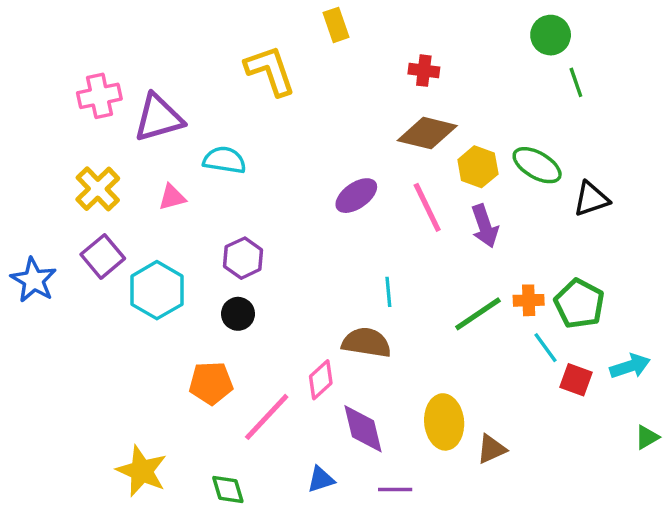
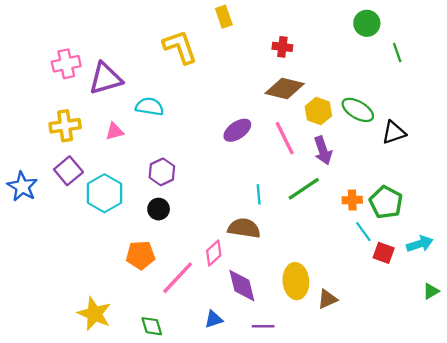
green line: (576, 82) -> (397, 53), moved
yellow cross: (98, 189) -> (65, 126), turned 36
green line: (478, 314) -> (304, 189), moved

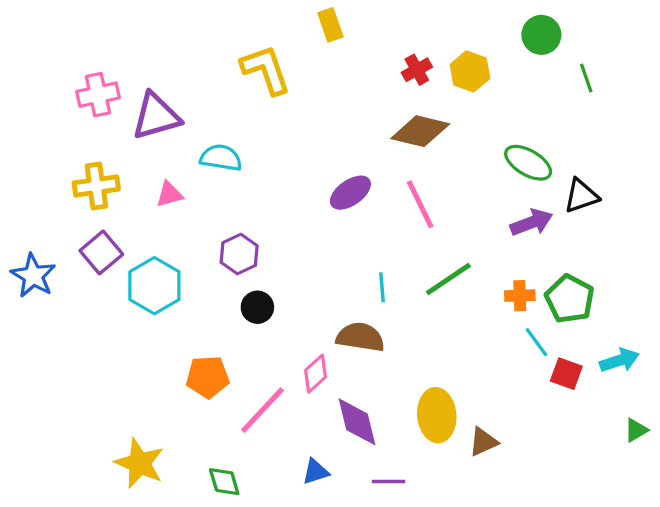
red cross: (282, 47) -> (417, 70), turned -36
yellow hexagon: (318, 111) -> (470, 71), moved
purple arrow: (323, 150) -> (531, 223), moved, turned -92
black circle: (159, 209) -> (257, 307), moved

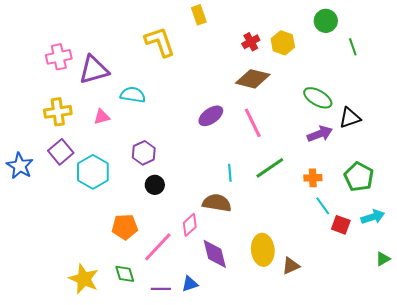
green pentagon: (570, 299) -> (359, 177), moved
green diamond: (224, 482) -> (125, 274), moved
purple line: (389, 482) -> (161, 289), moved

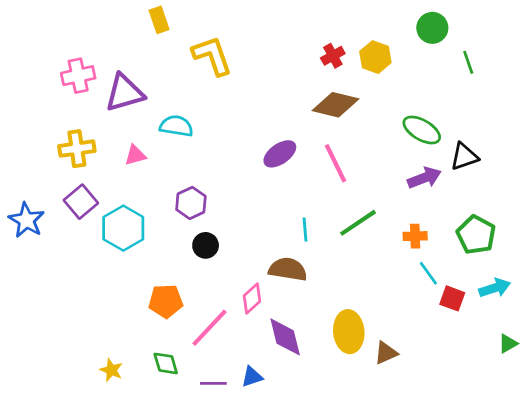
yellow rectangle: (199, 15) -> (159, 20), moved
yellow star: (84, 279) -> (111, 370), size x0.6

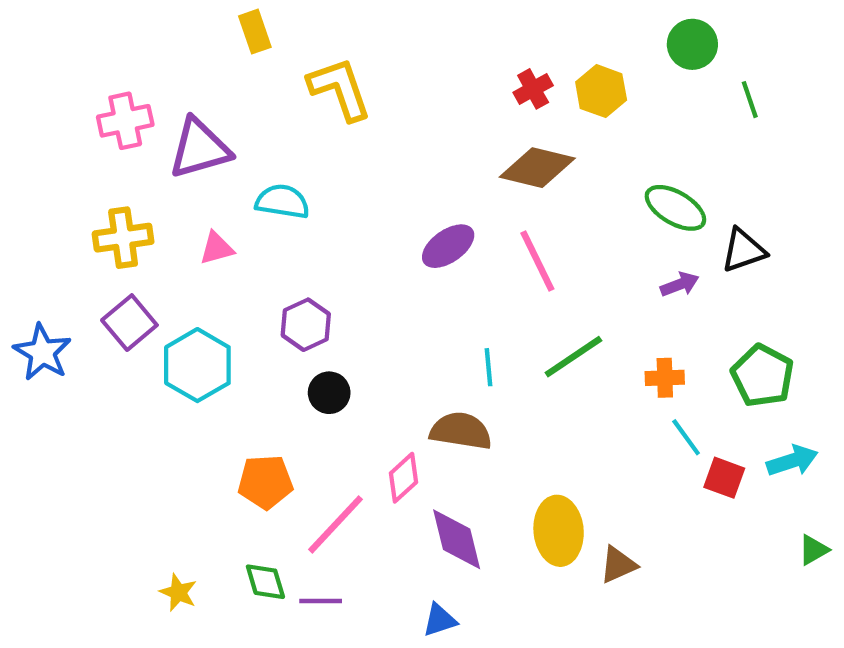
purple arrow: (424, 178) -> (680, 284), size x0.7
blue triangle: (252, 377) -> (440, 620), moved
purple line: (213, 383) -> (321, 601), moved

